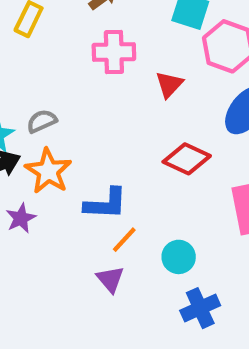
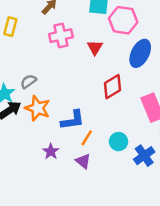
red diamond: (187, 159) -> (112, 87), turned -45
purple star: (21, 218) -> (51, 151), moved
blue cross: (200, 308) -> (144, 156), moved

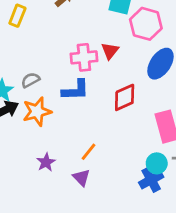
pink cross: (61, 36) -> (84, 57), moved
orange star: (38, 108) -> (37, 112), turned 30
blue L-shape: (73, 120) -> (75, 90), moved
cyan circle: (118, 142) -> (157, 163), moved

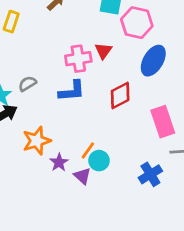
orange star: (37, 112) -> (37, 141), moved
purple star: (46, 162) -> (59, 162), moved
cyan circle: (157, 163) -> (99, 161), moved

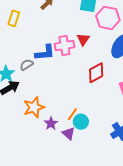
blue L-shape: (72, 91) -> (45, 53), moved

